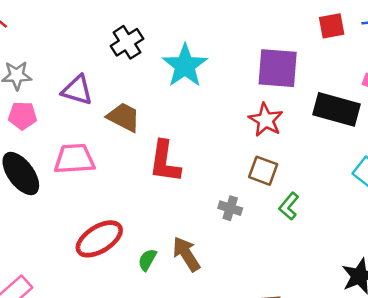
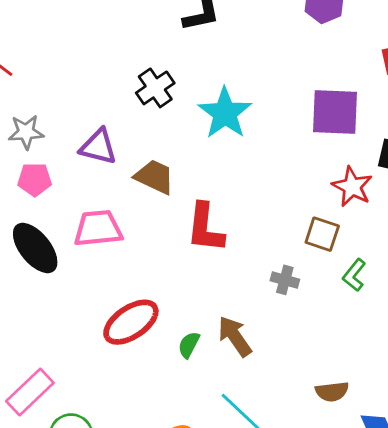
red star: (266, 120) -> (352, 187), moved

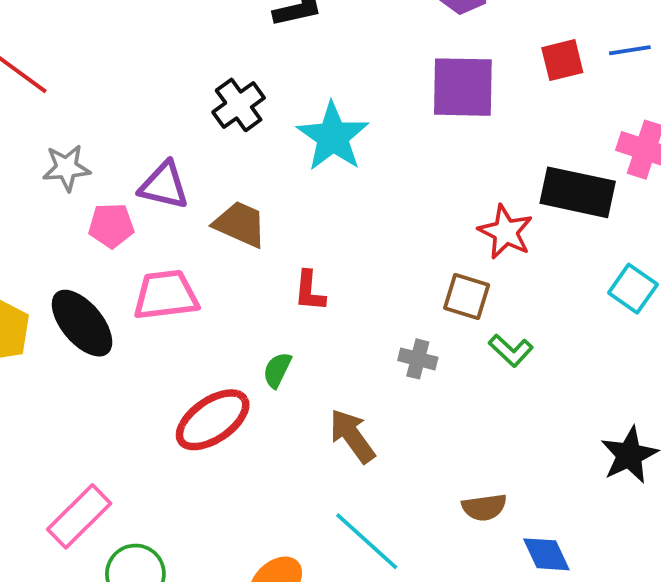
purple square: (335, 112) -> (463, 87), moved
pink pentagon: (35, 179) -> (111, 226), moved
red L-shape: (205, 228) -> (310, 291), size x0.6
green L-shape: (354, 275) -> (511, 350), turned -84
green semicircle: (189, 345) -> (277, 370), moved

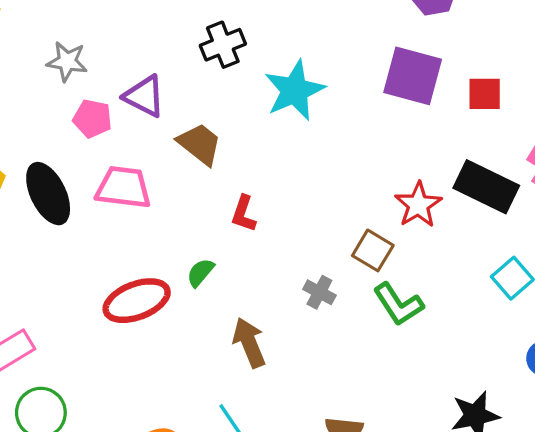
red square: (562, 60) -> (485, 94), moved
green L-shape: (511, 350) -> (398, 304), size x1.4

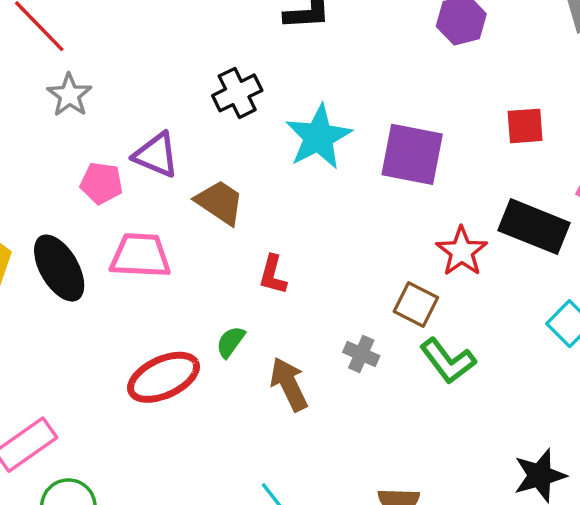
gray star: (67, 61) -> (69, 95), moved, turned 30
purple square: (413, 76) -> (412, 154), moved
brown arrow: (249, 343) -> (289, 384), moved

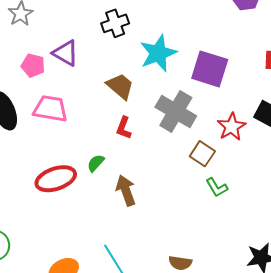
brown trapezoid: (220, 202) -> (120, 86), moved
gray cross: (361, 354) -> (176, 111), moved, size x2.0
green L-shape: (448, 361) -> (217, 187), size x0.7

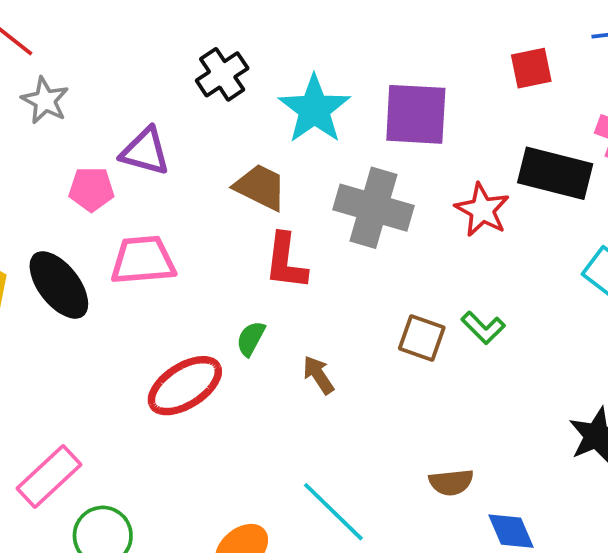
red L-shape: (124, 128) -> (286, 261), size x1.4
brown square: (202, 154) -> (422, 338), moved
brown arrow: (126, 190) -> (318, 375), size x0.7

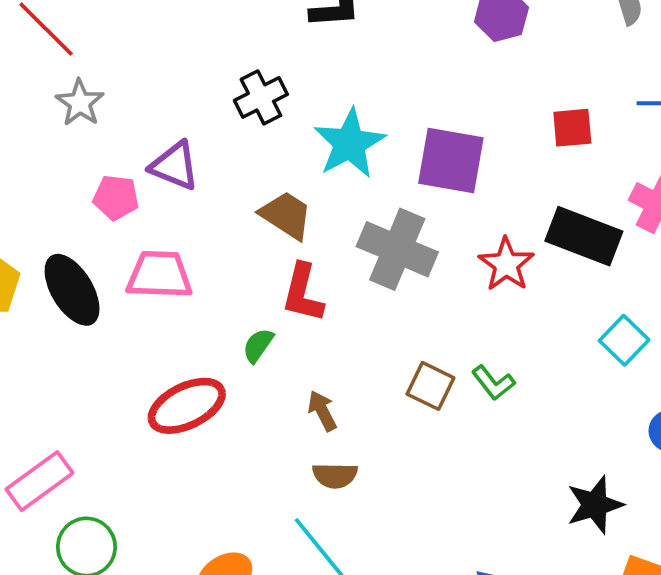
green semicircle: (251, 339) -> (258, 345), moved
brown semicircle: (451, 482) -> (335, 475), moved

